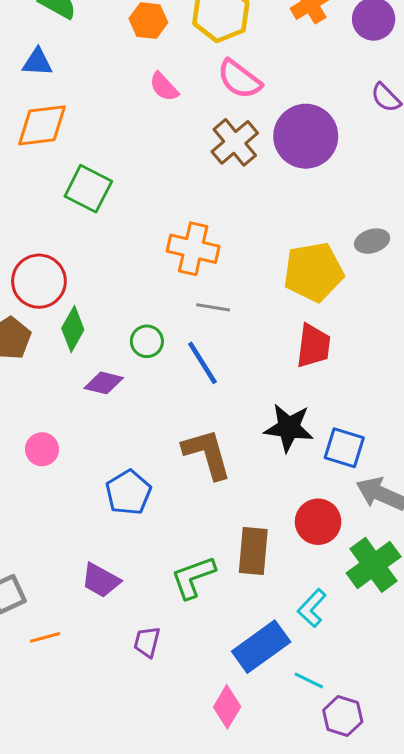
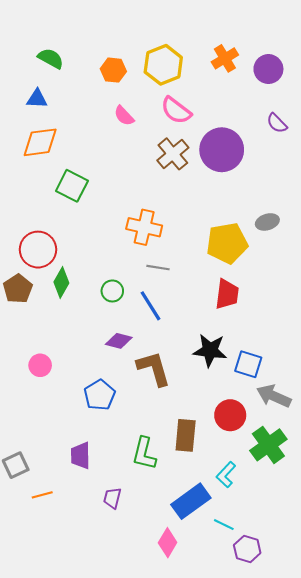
purple diamond: (104, 383) -> (119, 341), moved
green L-shape: (193, 577) -> (144, 453), turned -56
purple trapezoid: (101, 580) -> (80, 456), turned 60

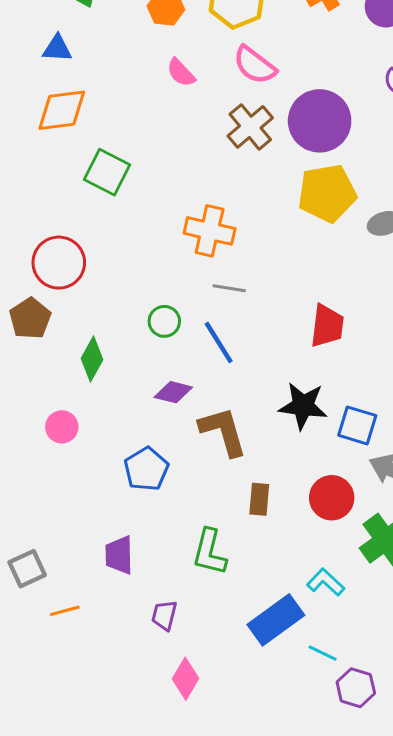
yellow pentagon: (227, 243) -> (327, 193), moved
green diamond: (61, 282) -> (92, 359), moved
brown rectangle: (186, 435) -> (259, 499), moved, size x0.7
cyan L-shape: (226, 475) -> (326, 582), turned 90
pink diamond: (168, 543) -> (185, 679), moved

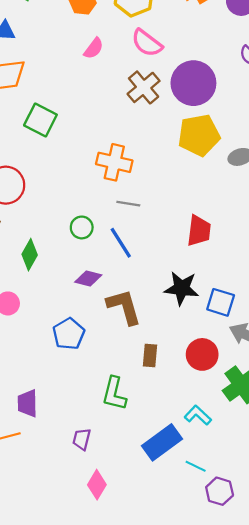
pink semicircle: (181, 73) -> (94, 48), turned -100
purple trapezoid: (119, 555) -> (27, 403), moved

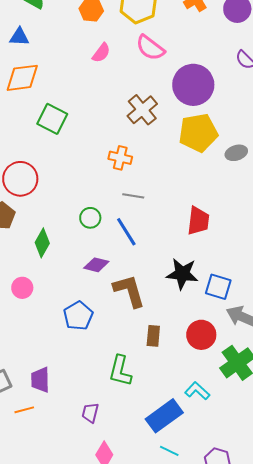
brown cross: (144, 87) -> (142, 110), moved
orange cross: (114, 162) -> (120, 158), size x0.7
cyan line: (196, 466) -> (169, 451), moved

